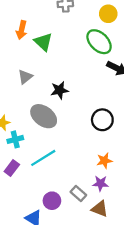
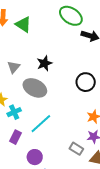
gray triangle: (25, 77) -> (14, 67), moved
purple circle: (52, 201) -> (35, 157), moved

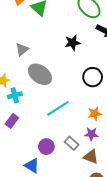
black star: (44, 63) -> (73, 43), moved
cyan line: (41, 124) -> (58, 108), moved
purple circle: (35, 157) -> (46, 147), moved

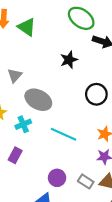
cyan cross: (15, 95) -> (23, 124), moved
cyan line: (58, 108) -> (64, 134), turned 65
gray rectangle: (72, 143) -> (86, 181), moved

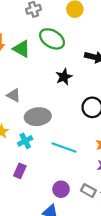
green ellipse: (81, 18) -> (52, 39), moved
gray triangle: (15, 75) -> (14, 95), turned -40
gray ellipse: (38, 100) -> (38, 117), turned -30

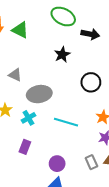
green ellipse: (52, 39) -> (63, 17), moved
purple circle: (61, 189) -> (57, 164), moved
gray rectangle: (88, 191) -> (91, 162), turned 40

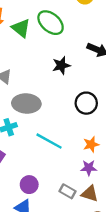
green ellipse: (63, 17) -> (51, 23), moved
gray rectangle: (91, 162) -> (68, 191), turned -48

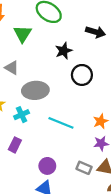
green triangle: (21, 28) -> (23, 34), moved, turned 30
black circle: (86, 103) -> (82, 75), moved

